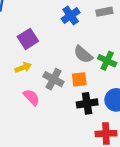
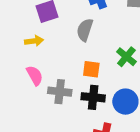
gray semicircle: (83, 54) -> (85, 30), moved, turned 54
gray cross: (53, 79) -> (60, 92), moved, turned -36

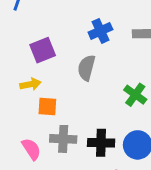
orange square: (91, 69) -> (47, 106), moved
pink semicircle: (35, 75) -> (31, 149), moved

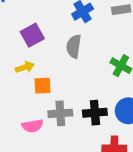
pink semicircle: (31, 149) -> (33, 126), turned 120

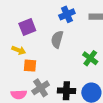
yellow arrow: (25, 67) -> (19, 50), turned 32
gray cross: (60, 113) -> (41, 88), turned -36

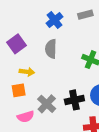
yellow arrow: (19, 50) -> (27, 72), moved
orange square: (30, 66) -> (19, 90), moved

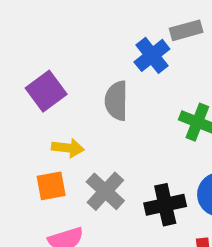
blue cross: (54, 20) -> (152, 55), moved
gray cross: (47, 104) -> (105, 191), moved

